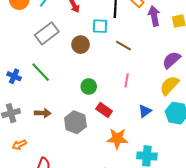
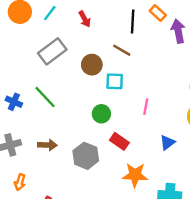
cyan square: (100, 26) -> (115, 81), moved
brown line: (123, 46) -> (122, 50), moved
orange arrow: (19, 145) -> (20, 182), turned -48

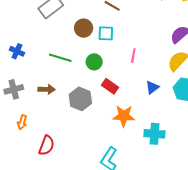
brown circle: (92, 65) -> (84, 28), moved
green line: (45, 97) -> (60, 58), moved, turned -30

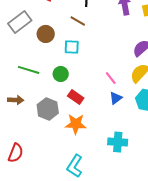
brown circle: (84, 28) -> (46, 34), moved
pink line: (133, 56) -> (111, 78), moved, turned -48
orange star: (124, 116) -> (76, 124), moved

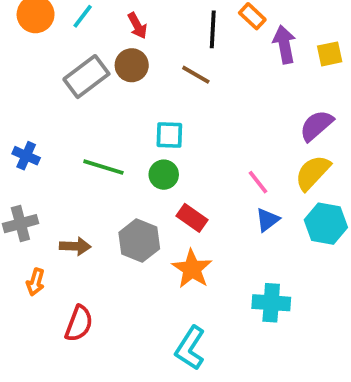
brown circle: (46, 34) -> (132, 65), moved
cyan square: (72, 47) -> (169, 135), moved
brown arrow: (16, 100) -> (75, 246), moved
orange star: (76, 124) -> (192, 269), turned 30

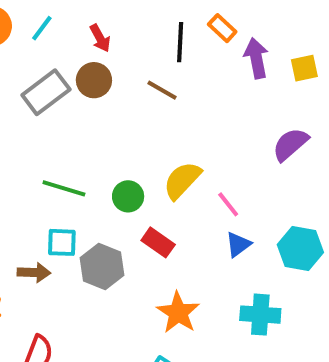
cyan square: (169, 135) -> (62, 242), moved
yellow semicircle: (313, 173) -> (182, 180), moved
orange star: (192, 269) -> (178, 313), moved
cyan cross: (271, 303) -> (260, 315), moved

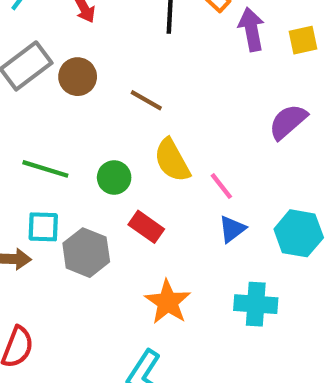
brown circle: (94, 80) -> (78, 77), moved
brown line: (162, 90) -> (146, 100), moved
yellow semicircle: (182, 180) -> (172, 160), turned -72

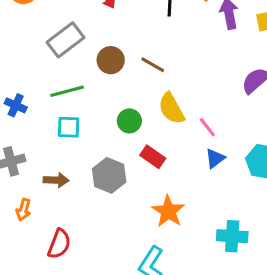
brown circle: (78, 77) -> (111, 60), moved
green line: (45, 169) -> (67, 91), moved, turned -32
cyan square: (43, 227) -> (69, 127), moved
cyan cross: (256, 304) -> (232, 236), moved

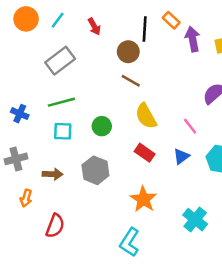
brown circle: (111, 60) -> (128, 52), moved
green circle: (129, 121) -> (102, 126), moved
pink line: (207, 127) -> (190, 126), moved
red rectangle: (153, 157) -> (145, 153), moved
cyan cross: (232, 236) -> (195, 220), turned 35

